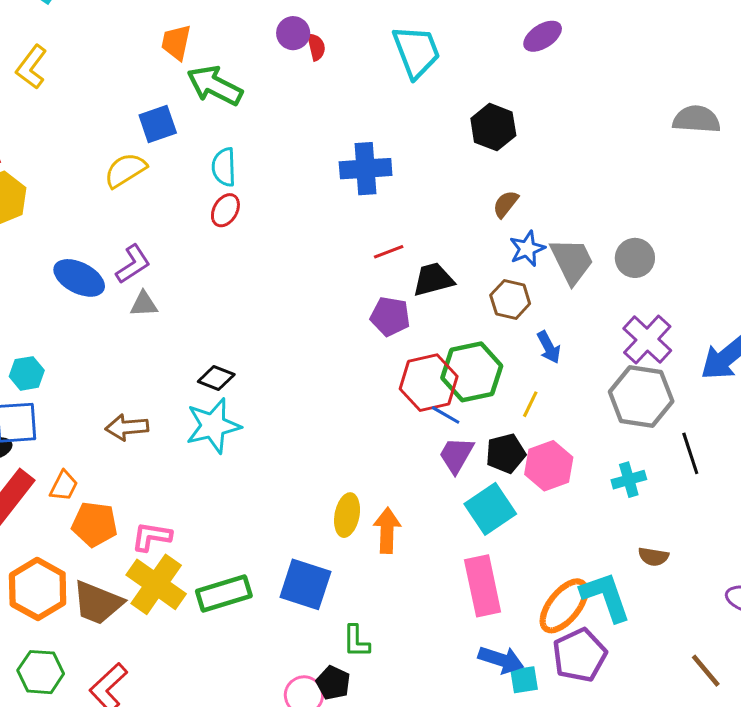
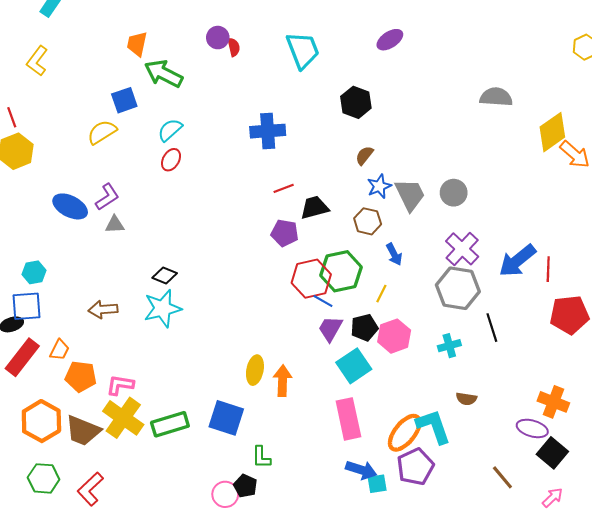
cyan semicircle: (224, 167) -> (170, 130), turned 50

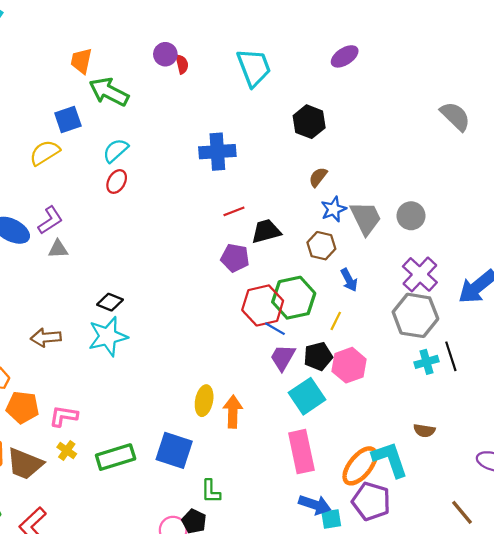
gray semicircle: (496, 97) -> (455, 116), turned 40
cyan cross: (449, 346) -> (427, 362), moved
yellow cross: (123, 418) -> (67, 450), size x0.5
purple pentagon: (415, 467) -> (371, 501), turned -30

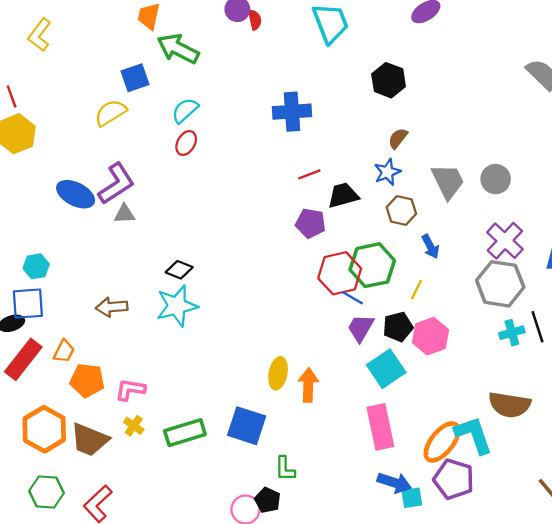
blue star: (334, 209) -> (387, 172), moved
purple L-shape: (50, 220) -> (116, 184), size x1.4
brown semicircle: (424, 431) -> (510, 405), size x1.8

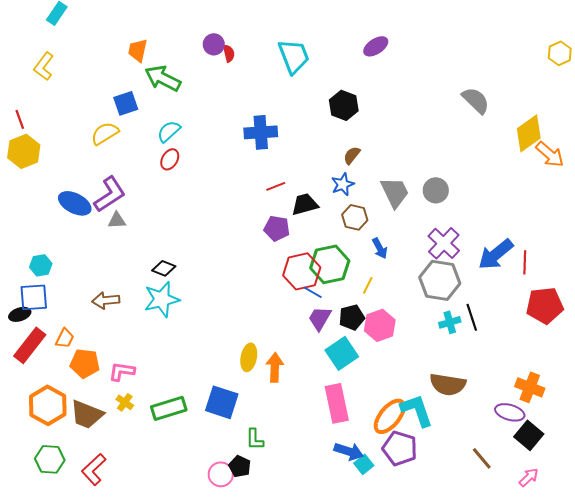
cyan square: (412, 498) -> (364, 464), turned -30

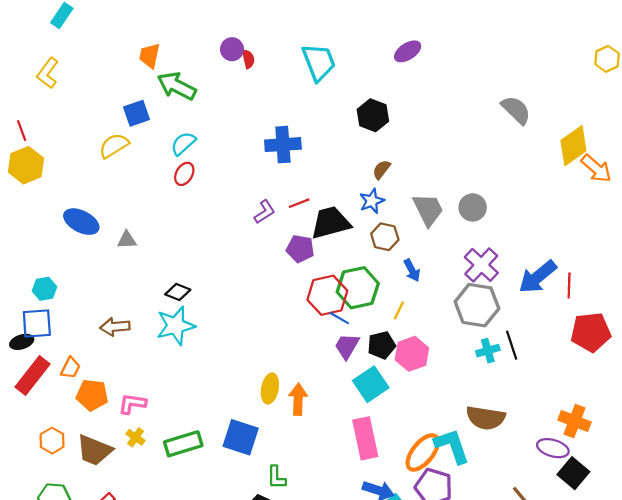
purple L-shape: (110, 194) -> (264, 212), moved, size x0.6
black trapezoid: (305, 204) -> (331, 223), size x1.4
orange hexagon: (48, 405) -> (52, 441), size x0.6

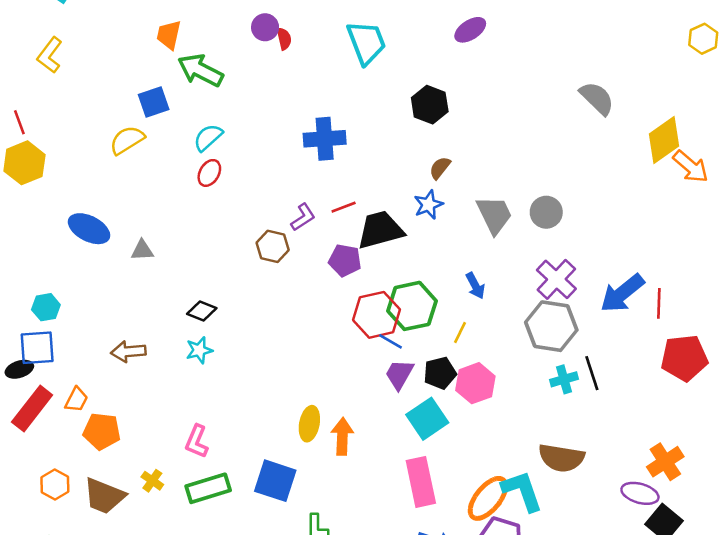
brown hexagon: (385, 237) -> (273, 246), moved
cyan star: (176, 326) -> (199, 350), size x0.6
pink L-shape: (132, 404) -> (197, 441), moved, turned -76
orange cross: (575, 421) -> (665, 462), turned 36

